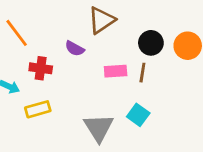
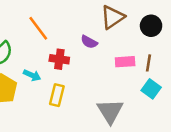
black circle: (151, 43) -> (151, 26), moved
yellow rectangle: (38, 109) -> (57, 95), turned -60
cyan square: (138, 115) -> (151, 89), moved

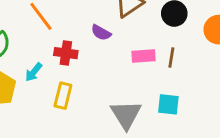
cyan arrow: (32, 75) -> (34, 72), turned 105
cyan square: (151, 89) -> (168, 104), moved, turned -30

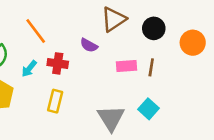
cyan arrow: (34, 72) -> (29, 69), moved
cyan square: (168, 104) -> (149, 109), turned 36

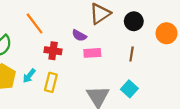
pink rectangle: (127, 66) -> (92, 53), moved
cyan arrow: (29, 69) -> (29, 76), moved

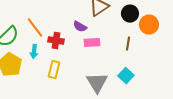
orange line: (35, 23) -> (35, 28), moved
orange circle: (166, 33) -> (149, 25), moved
cyan arrow: (29, 76) -> (34, 52), moved, turned -32

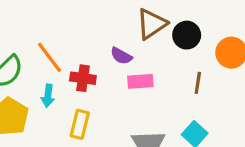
black circle: (130, 14) -> (187, 35), moved

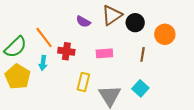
purple semicircle: (121, 56) -> (83, 22), moved
yellow rectangle: (80, 124) -> (83, 82), moved

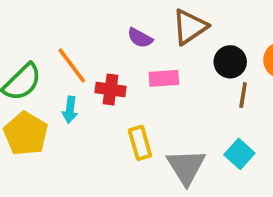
black circle: (135, 23) -> (230, 62), moved
pink rectangle: (104, 53) -> (164, 78), moved
yellow rectangle: (83, 82) -> (140, 143), turned -30

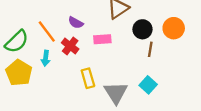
purple semicircle: (140, 38) -> (76, 23), moved
red cross: (110, 89) -> (70, 46), turned 30

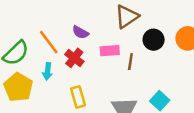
brown line: (150, 49) -> (130, 62), moved
yellow rectangle: (88, 78) -> (78, 97), moved

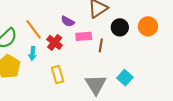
purple semicircle: (80, 32) -> (68, 21), moved

